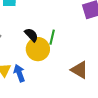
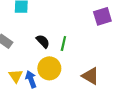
yellow circle: (38, 49) -> (49, 68), moved

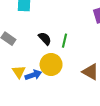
blue arrow: (31, 79) -> (33, 75), turned 91

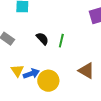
yellow circle: (51, 64) -> (48, 81), moved

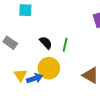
yellow circle: (48, 81) -> (49, 68), moved

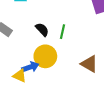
yellow triangle: (20, 75) -> (20, 76), moved, turned -32

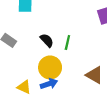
blue arrow: (30, 67) -> (49, 84), moved

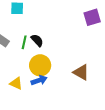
green line: (67, 43) -> (24, 42), moved

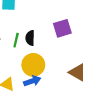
purple square: (92, 17) -> (62, 28), moved
black semicircle: (37, 40) -> (30, 38), turned -136

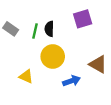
blue arrow: (32, 81) -> (71, 81), moved

